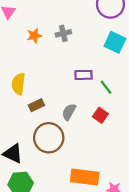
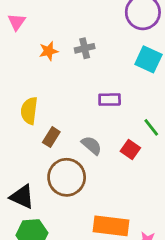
green line: (106, 87) -> (151, 127), moved
brown rectangle: (36, 105) -> (51, 137), turned -32
gray semicircle: (69, 112) -> (92, 145), turned 102

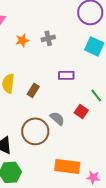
brown rectangle: (51, 137) -> (33, 90), moved
gray semicircle: (92, 145) -> (57, 118), moved

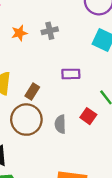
gray semicircle: (57, 118) -> (60, 124), turned -133
brown circle: (35, 131) -> (26, 120), moved

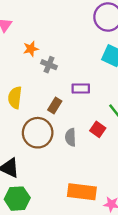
gray cross: (50, 31) -> (49, 65), moved, turned 35
brown rectangle: (32, 92) -> (55, 106), moved

